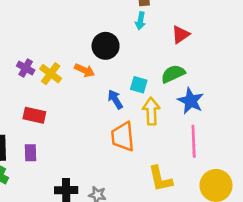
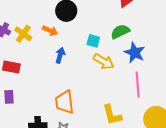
blue arrow: (115, 99) -> (60, 55), moved, turned 49
yellow arrow: (151, 111) -> (104, 62), turned 125
orange trapezoid: (123, 137) -> (65, 102), moved

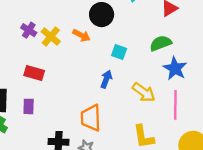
cyan square: (93, 41) -> (119, 52), moved
blue arrow: (60, 55) -> (106, 79), moved
yellow arrow: (104, 62) -> (144, 92), moved

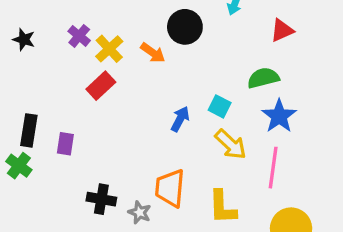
cyan square: (119, 52) -> (220, 106), moved
red rectangle: (34, 73) -> (101, 86), moved, turned -66
orange trapezoid: (91, 118) -> (170, 188), moved

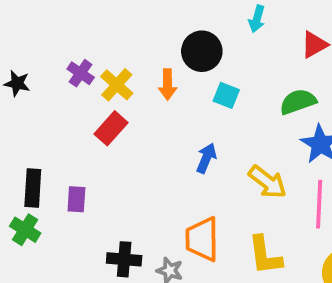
orange arrow: (153, 53) -> (168, 85), turned 60
cyan square: (220, 106) -> (226, 95), moved

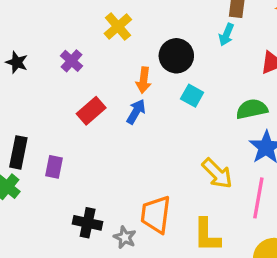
yellow cross: (117, 85) -> (118, 26), moved
blue arrow: (206, 158) -> (136, 112), moved

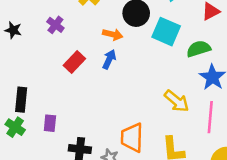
orange arrow: (144, 80) -> (113, 34), turned -78
cyan square: (192, 96) -> (166, 32), moved, size x1.6
purple rectangle: (54, 167) -> (50, 123), moved

